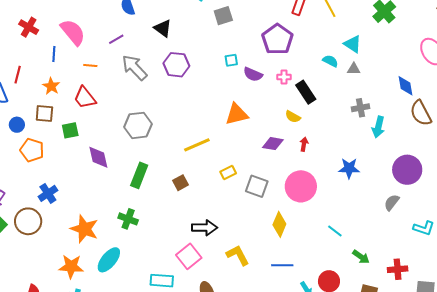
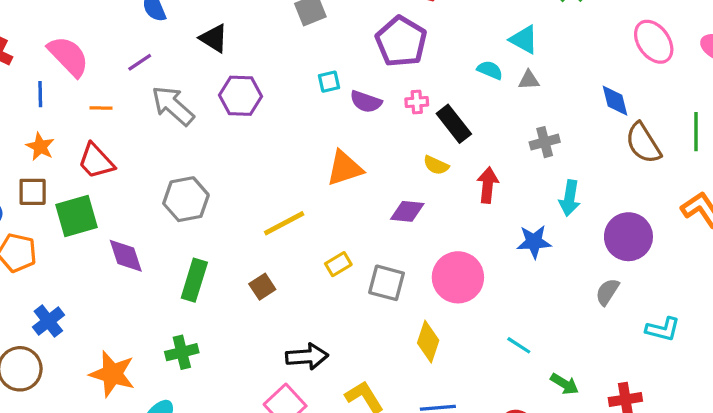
cyan arrow: (378, 127) -> (570, 198), moved
green square: (70, 130) -> (77, 216), size x1.5
red arrow: (304, 144) -> (488, 185), moved, size x1.5
green cross: (128, 219) -> (182, 352), turned -30

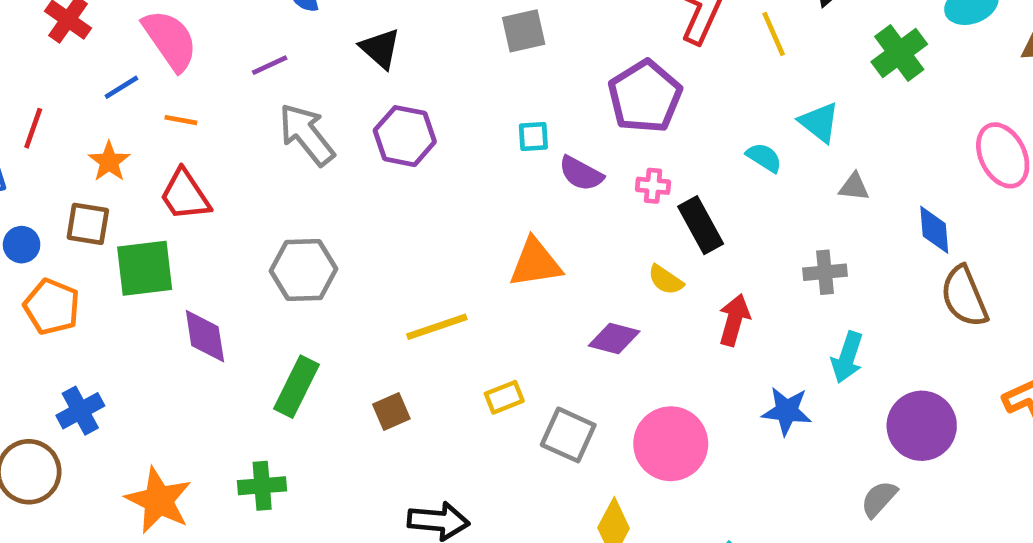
gray triangle: (529, 80) -> (854, 187), moved
blue line: (40, 94) -> (121, 87), turned 50
orange line: (101, 108) -> (181, 120), moved

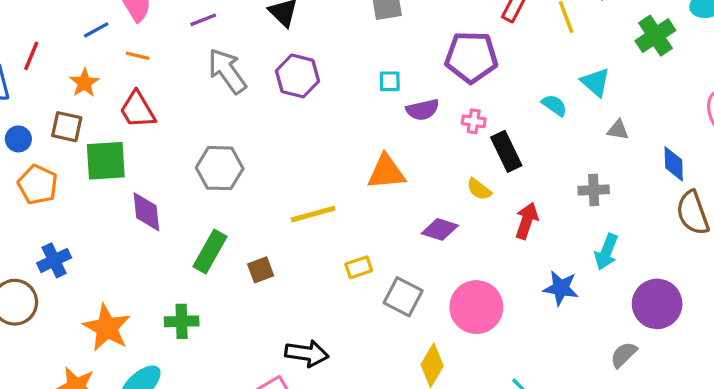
purple pentagon: (645, 97) -> (471, 57), turned 30
purple semicircle: (581, 174) -> (422, 110), turned -44
brown square: (391, 411) -> (261, 270), moved

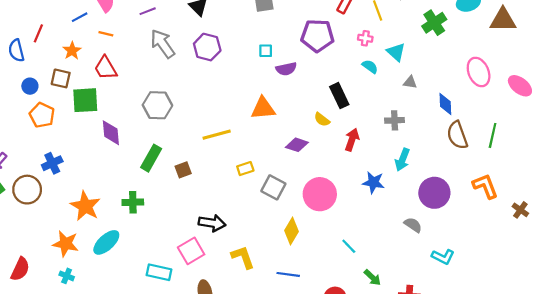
pink cross: (474, 121) -> (365, 38), moved
gray semicircle: (624, 355) -> (413, 225), turned 78

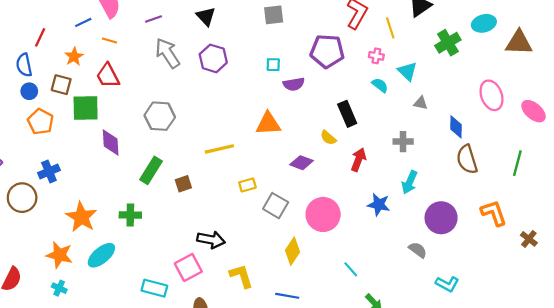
blue semicircle: (16, 50) -> (24, 65), moved
green line: (493, 135) -> (517, 163), moved

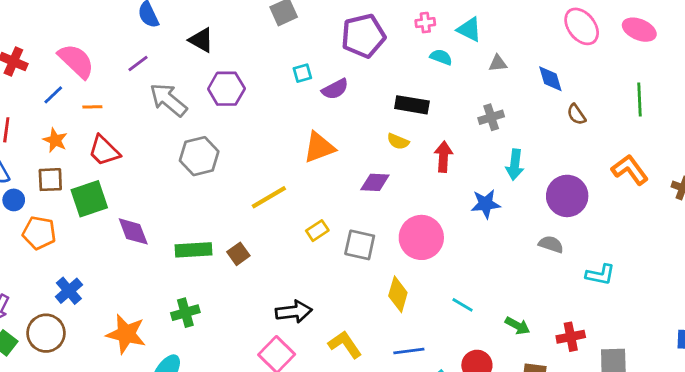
black rectangle: (347, 114) -> (412, 105), turned -40
gray hexagon: (160, 116) -> (199, 156), moved
brown semicircle: (467, 159) -> (576, 114), size x0.6
green rectangle: (151, 170) -> (193, 250), turned 72
cyan line: (351, 269) -> (463, 305), moved

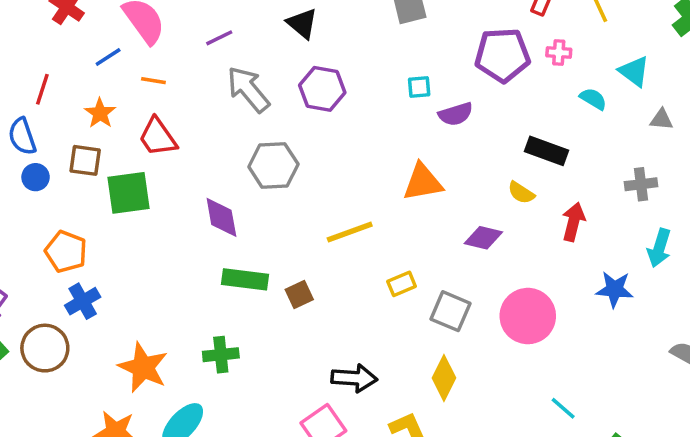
pink cross: (425, 23) -> (559, 53), moved
purple diamond: (133, 231) -> (221, 217), moved
orange pentagon: (39, 233) -> (66, 252), moved
yellow diamond: (398, 294) -> (444, 378), moved

